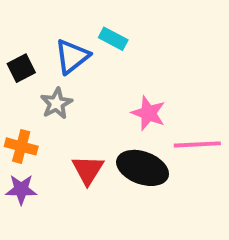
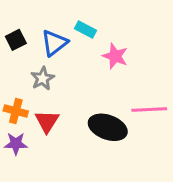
black square: (21, 68) -> (16, 40), moved
pink star: (148, 113) -> (115, 56), moved
red triangle: (88, 170) -> (47, 121), moved

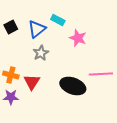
gray star: (43, 78) -> (41, 53), moved

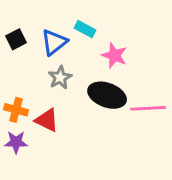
red triangle: (32, 82) -> (47, 120), turned -36
black ellipse: (73, 86) -> (107, 95), moved

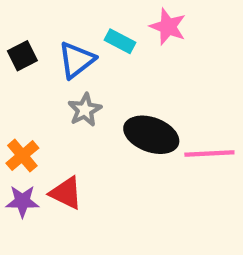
pink star: (114, 55) -> (168, 27), moved
orange cross: (16, 110) -> (22, 156), turned 35
red triangle: (47, 120) -> (66, 193), moved

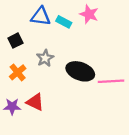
black square: (22, 56) -> (15, 41), moved
blue triangle: (76, 60) -> (41, 16), moved, turned 45
orange cross: (22, 156) -> (18, 72), moved

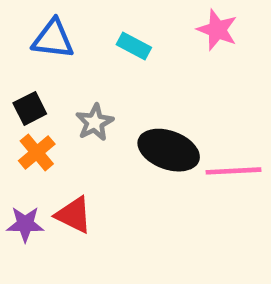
pink star: (89, 14) -> (217, 30), moved
blue triangle: (41, 16) -> (53, 39), moved
black square: (15, 41) -> (30, 108), moved

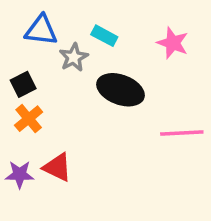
pink star: (217, 30) -> (173, 43), moved
gray star: (95, 122) -> (74, 57), moved
black ellipse: (169, 150) -> (120, 90), moved

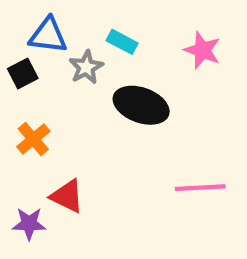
black square: (23, 84) -> (23, 73), moved
pink line: (182, 133) -> (200, 188), moved
purple star: (20, 174) -> (29, 224), moved

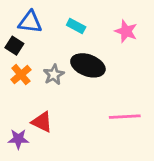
gray star: (86, 67) -> (54, 75), moved
black square: (23, 73) -> (14, 46), turned -30
orange cross: (33, 139) -> (21, 75), moved

